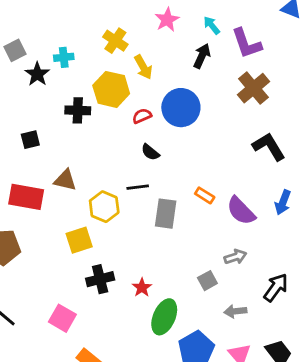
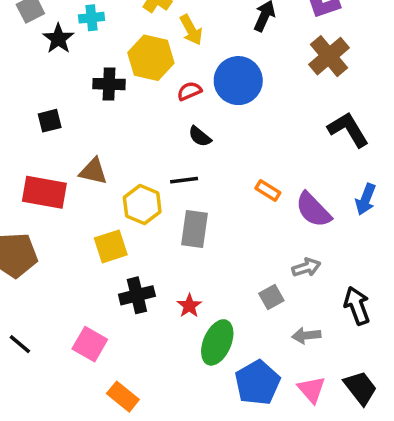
gray rectangle: (166, 214) -> (195, 229), moved
black arrow: (276, 288) -> (357, 306), turned -56

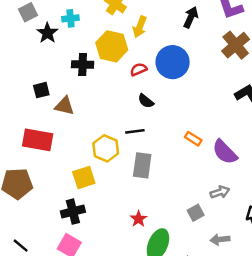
yellow arrow: (191, 30) -> (140, 27), turned 50
brown triangle: (93, 171) -> (64, 106), moved
black cross: (137, 295) -> (73, 212), moved

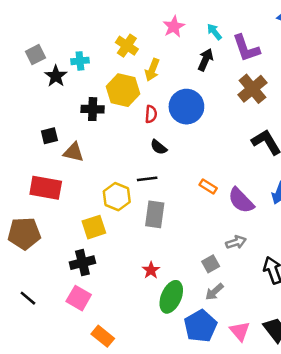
red semicircle: (139, 69) -> (151, 114), turned 119
gray arrow: (220, 240) -> (214, 292), moved, turned -36

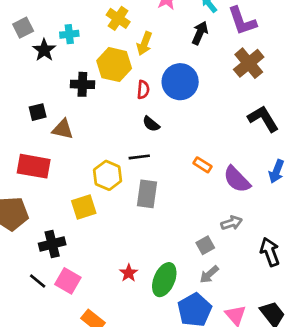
black cross: (82, 263) -> (52, 244), moved
red star: (151, 270) -> (129, 273), moved
black line: (28, 298) -> (38, 281), moved

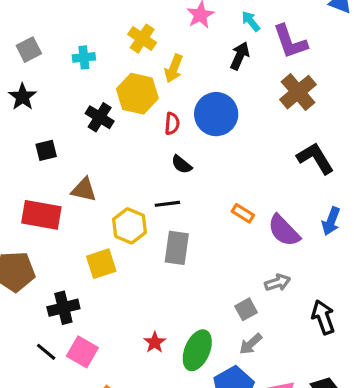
black star: (44, 50) -> (22, 97), moved
black cross: (82, 84) -> (100, 117), turned 30
brown triangle: (63, 129) -> (84, 190), moved

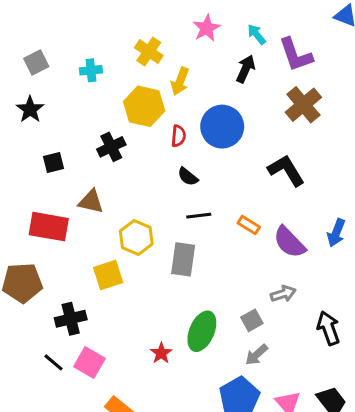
black cross: (100, 117) -> (111, 147), moved, turned 32
black L-shape: (315, 158) -> (286, 170), moved
black line: (167, 204) -> (199, 216), moved
green ellipse: (197, 350) -> (202, 331), moved

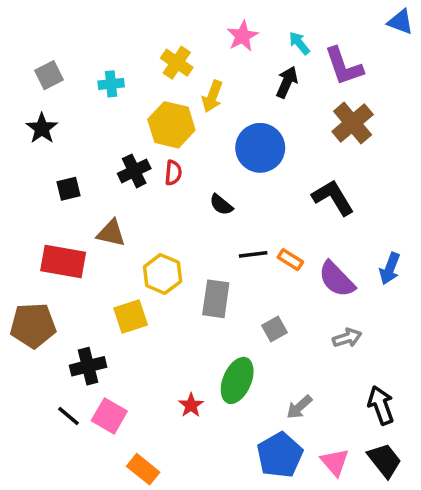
red semicircle: (178, 136) -> (173, 173), moved
black line: (199, 216) -> (253, 254), moved
gray arrow: (283, 294) -> (347, 338), moved
gray square: (252, 320) -> (274, 329), moved
black arrow: (328, 328) -> (381, 405), moved

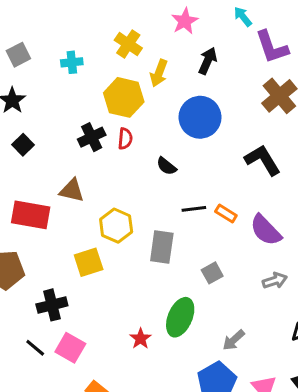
cyan arrow: (299, 43) -> (243, 17), moved
black arrow: (287, 82) -> (208, 61), moved
black square: (68, 189) -> (23, 145), moved, turned -30

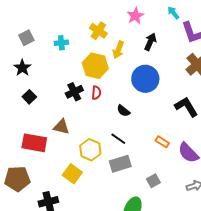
black line: (194, 209) -> (118, 139), moved, turned 42
gray rectangle: (162, 247) -> (120, 164), turned 65
yellow square: (89, 262) -> (72, 174), turned -36

